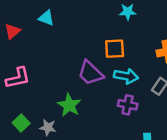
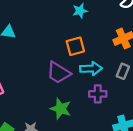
green star: (69, 105) -> (61, 109), moved

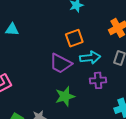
green star: (61, 109) -> (65, 96), turned -30

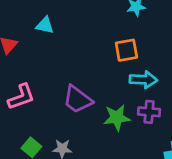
purple trapezoid: (61, 63) -> (77, 99), moved
green star: (65, 96) -> (117, 118), moved

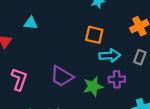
orange square: (126, 50) -> (94, 35), turned 30
pink L-shape: (21, 97) -> (19, 79), turned -45

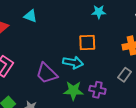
orange square: (94, 35) -> (87, 43), turned -30
cyan arrow: (110, 55) -> (73, 62), moved

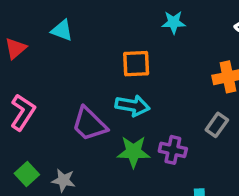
orange square: (87, 43) -> (136, 64), moved

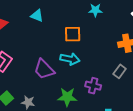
cyan triangle: (62, 30) -> (37, 16), moved
green star: (133, 152) -> (67, 97), moved

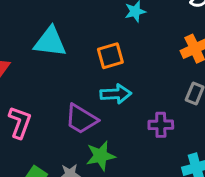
cyan triangle: (37, 16) -> (50, 42), size x1.6
green star: (67, 97) -> (101, 156), moved

